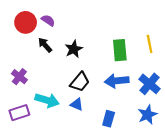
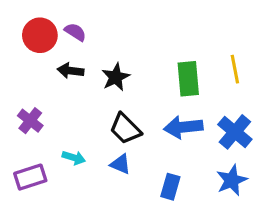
black arrow: (45, 45) -> (71, 71), turned -42
black trapezoid: (80, 82) -> (125, 129), turned 95
cyan arrow: (47, 100) -> (74, 158), size x0.6

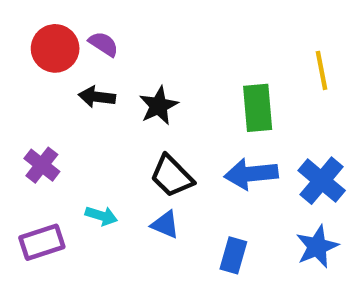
yellow line: (235, 69) -> (322, 70), moved

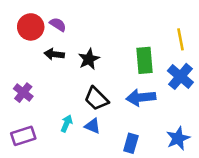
blue cross: (322, 181) -> (180, 76), moved
cyan arrow: (101, 216) -> (67, 123), moved, turned -84

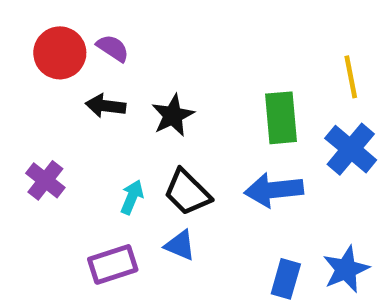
cyan arrow: (67, 123) -> (132, 197), moved
purple rectangle: (23, 136) -> (113, 264), moved
blue rectangle: (131, 143) -> (286, 279), moved

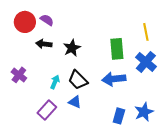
purple rectangle: (113, 264) -> (47, 110), turned -30

